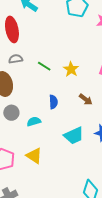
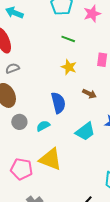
green line: (44, 66) -> (68, 39), moved
blue semicircle: (53, 102) -> (58, 103), size x1.5
yellow triangle: (34, 156) -> (51, 159), size x1.4

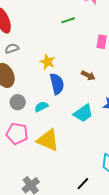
green line: (68, 39) -> (68, 20), turned -40
yellow star: (69, 67) -> (47, 62), moved
pink pentagon: (22, 169) -> (17, 133), moved

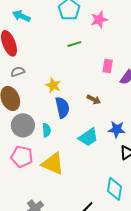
gray circle: (18, 102) -> (23, 125), size x1.5
cyan semicircle: (41, 107) -> (46, 130), turned 112

